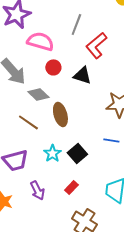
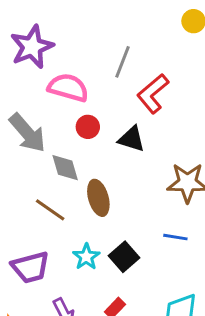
gray diamond: (38, 94) -> (65, 168), turned 30

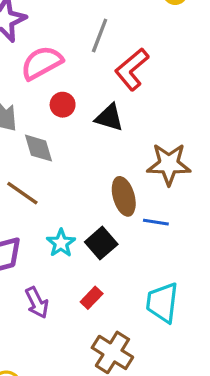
pink semicircle: (68, 88) -> (42, 63), turned -45
brown ellipse: (98, 198) -> (124, 196), moved

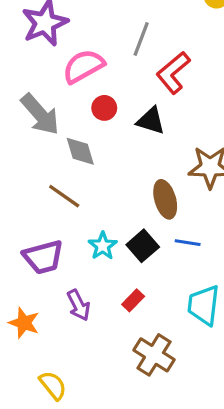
blue line: (156, 222) -> (188, 243), moved

